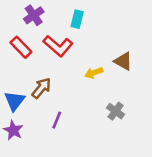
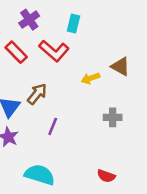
gray cross: (116, 111) -> (113, 117), turned -36

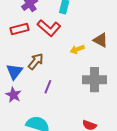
red rectangle: (16, 52) -> (20, 29), turned -60
gray cross: (113, 117) -> (94, 80), size x1.6

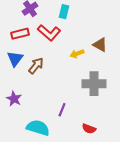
blue triangle: (14, 72) -> (15, 59), moved
purple line: (48, 87) -> (62, 110), moved

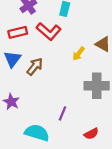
yellow arrow: (77, 54) -> (79, 54), turned -32
red semicircle: (89, 129) -> (91, 134), turned -48

